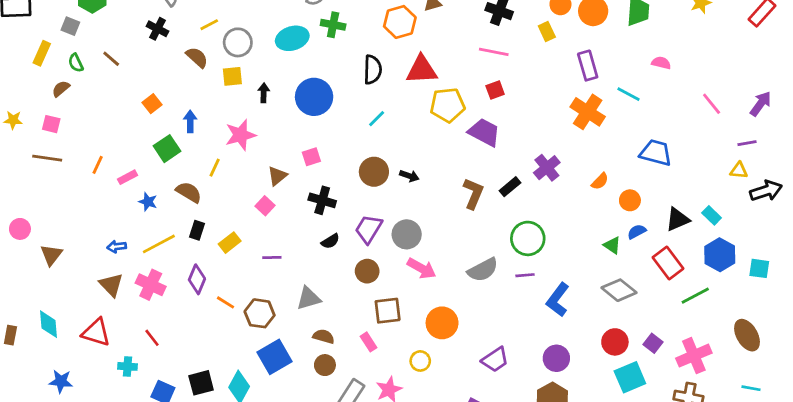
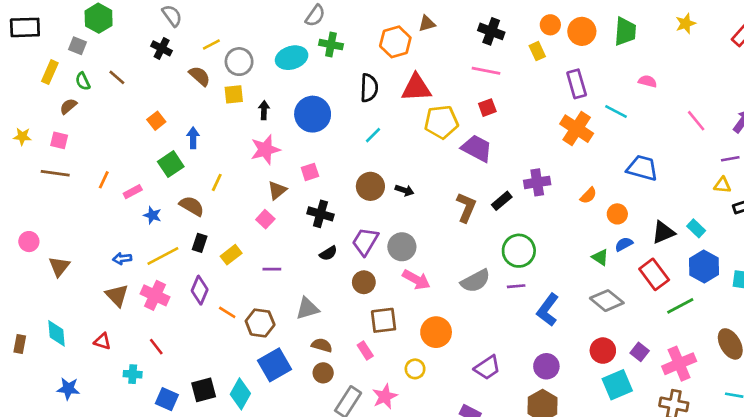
pink star: (241, 135) -> (265, 150), moved
purple cross: (547, 168) -> (537, 182), turned 30
red triangle: (96, 332) -> (102, 341), size x0.6

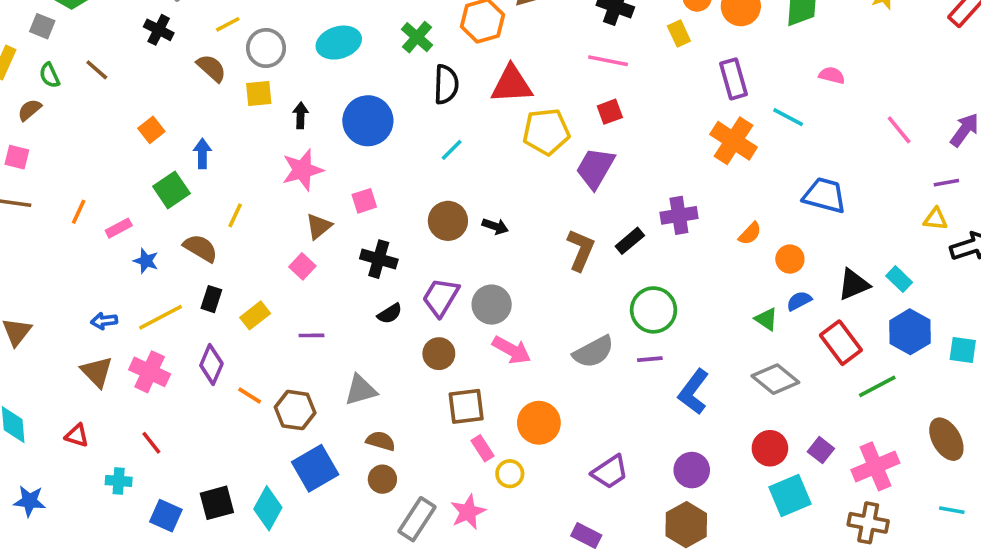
green cross: (331, 45) -> (417, 37), moved, turned 30
purple trapezoid: (477, 148) -> (595, 168), turned -88
pink rectangle: (365, 351) -> (482, 448), moved

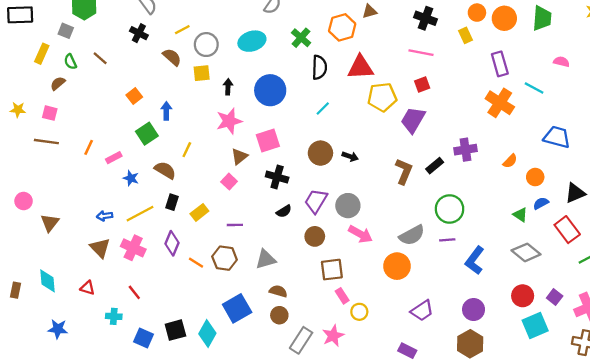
pink square: (364, 201) -> (268, 140), size x1.5
brown hexagon: (295, 410) -> (225, 258), moved
orange circle: (539, 423) -> (397, 266), moved

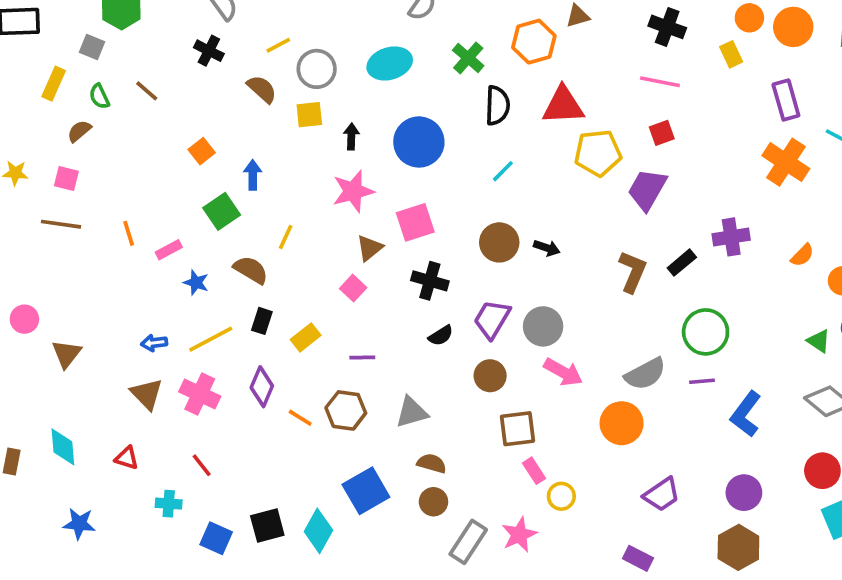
orange line: (89, 147) -> (129, 233), turned -42

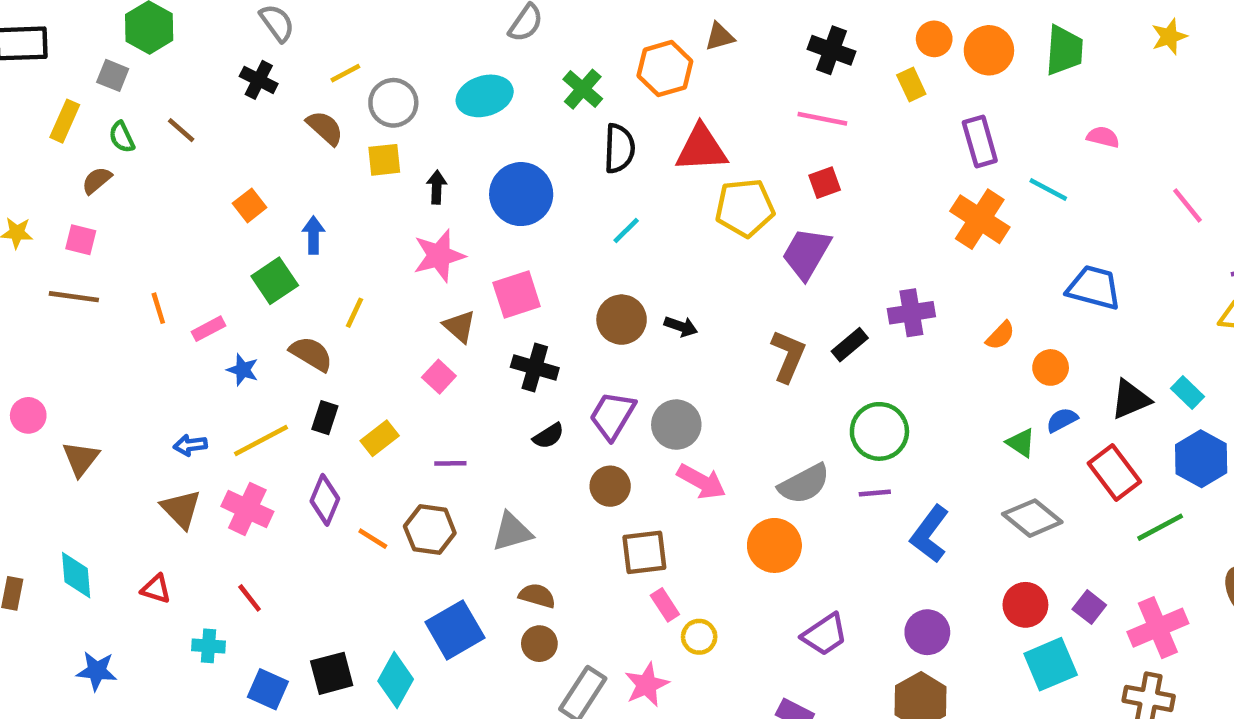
brown triangle: (370, 248) -> (460, 326), turned -40

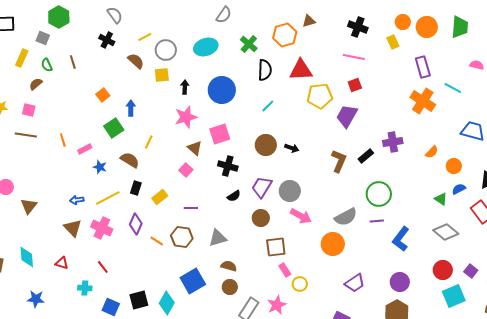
brown line: (181, 130) -> (73, 62), turned 32

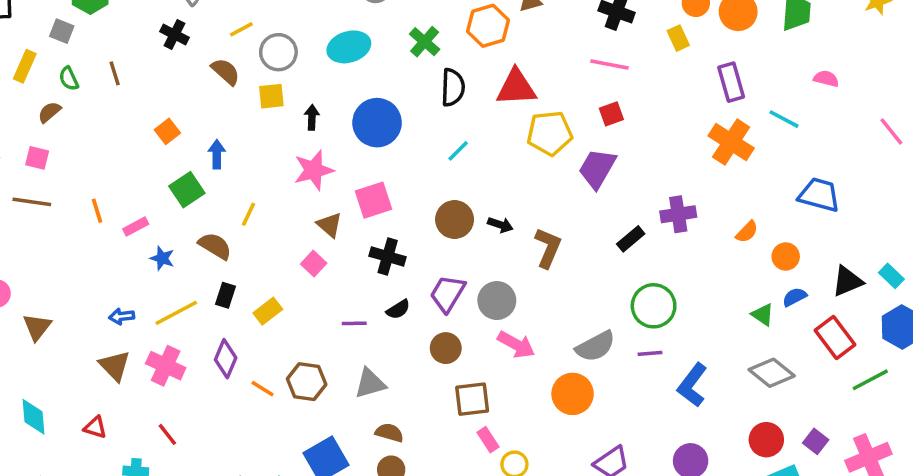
brown L-shape: (339, 161) -> (548, 248), moved
purple line: (191, 208) -> (354, 323), moved

